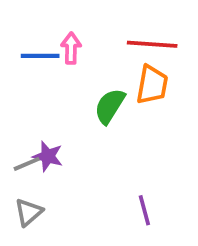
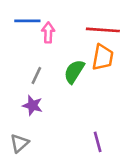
blue line: (40, 56) -> (27, 21), moved
gray line: (27, 164) -> (36, 75), moved, turned -42

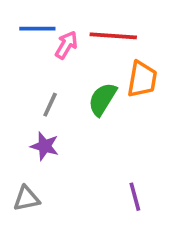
red line: (103, 30) -> (113, 36), moved
pink arrow: (48, 33) -> (66, 45), turned 30
gray triangle: (19, 143) -> (27, 199), turned 30

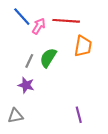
blue line: (37, 29) -> (22, 17), turned 48
green semicircle: (102, 99) -> (48, 58), moved

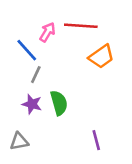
blue line: (22, 17) -> (27, 50), moved
orange trapezoid: (83, 46) -> (101, 57), turned 45
green semicircle: (48, 58) -> (59, 103), moved, turned 132

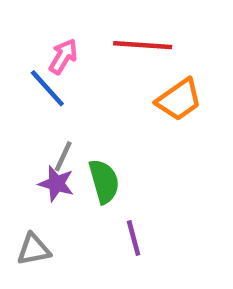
pink arrow: (47, 32) -> (63, 57), moved
gray line: (36, 75) -> (63, 156), moved
purple line: (96, 140) -> (134, 238), moved

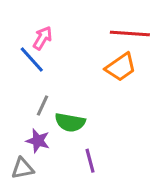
red line: (143, 45) -> (130, 33), moved
green semicircle: (104, 181) -> (70, 122), turned 116
purple star: (56, 184) -> (38, 141), moved

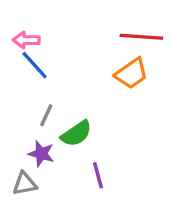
pink arrow: (42, 38) -> (26, 40), moved, turned -120
green semicircle: (70, 122) -> (76, 134), turned -44

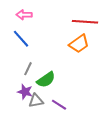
pink arrow: (26, 40) -> (24, 15), moved
purple line: (98, 175) -> (59, 105), turned -42
gray triangle: (25, 184) -> (36, 101), moved

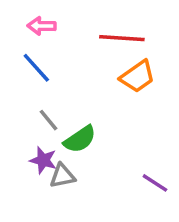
red line: (85, 22) -> (122, 38), moved
gray line: (28, 69) -> (49, 120), turned -64
purple line: (59, 105) -> (155, 183), moved

